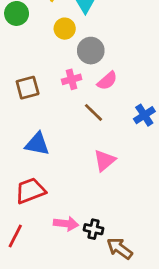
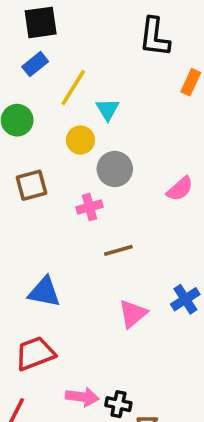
pink semicircle: (107, 81) -> (180, 189), moved
brown square: (28, 88) -> (32, 185), moved
brown line: (94, 112) -> (118, 250), turned -60
blue cross: (144, 115) -> (185, 299), moved

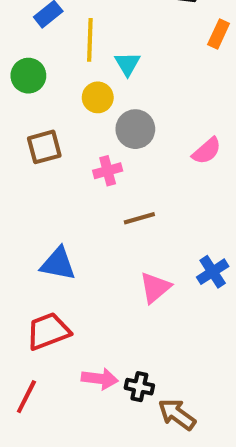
yellow line: (73, 88) -> (90, 40), turned -30

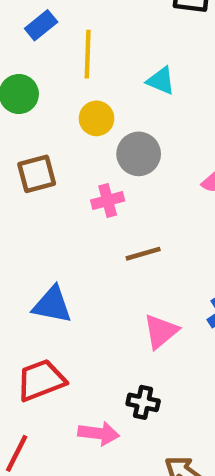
cyan triangle: (127, 64) -> (161, 81), moved, turned -36
black cross: (139, 387) -> (143, 402), moved

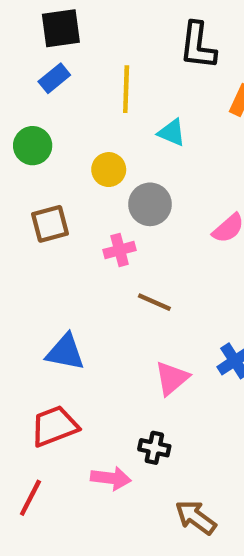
yellow line: (88, 54) -> (126, 89), moved
brown line: (143, 254) -> (154, 302), turned 40

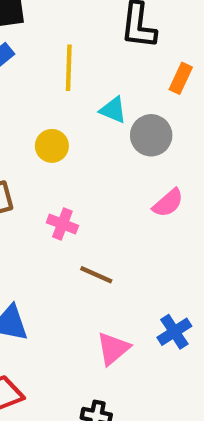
gray circle: (150, 204) -> (151, 135), moved
pink cross: (120, 250) -> (62, 224), turned 36

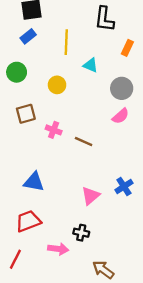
gray circle: (151, 135) -> (122, 88), moved
pink cross: (62, 224) -> (54, 130), moved
brown line: (96, 275) -> (84, 141), moved

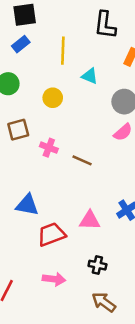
pink triangle: (90, 196) -> (90, 220), turned 42
red trapezoid: (28, 221) -> (51, 234), moved
black cross: (81, 233) -> (97, 265), moved

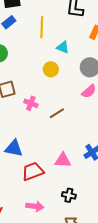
yellow circle: (53, 98) -> (51, 69), moved
brown line: (82, 160) -> (57, 113), turned -56

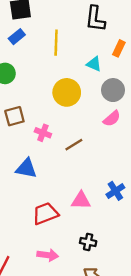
cyan triangle: (63, 47) -> (94, 64), moved
yellow circle: (51, 69) -> (67, 92), size x1.5
blue triangle: (14, 148) -> (26, 168), moved

